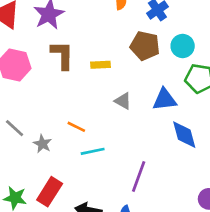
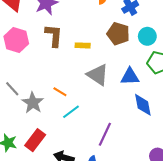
gray triangle: (123, 101) -> (98, 75), size x1.6
gray star: (42, 144) -> (33, 103), size x1.5
cyan line: (93, 151) -> (71, 112), turned -30

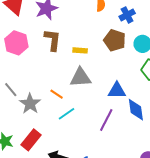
gray triangle: (98, 75) -> (81, 77), moved, turned -40
blue triangle: (130, 77) -> (117, 91), moved
purple line: (105, 134) -> (106, 120), moved

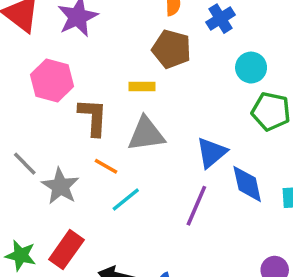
brown L-shape: (53, 40) -> (93, 117), moved
brown pentagon: (115, 40) -> (171, 49), moved
pink hexagon: (16, 43) -> (52, 81), moved
blue triangle: (117, 91) -> (212, 153), turned -36

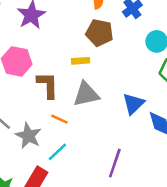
cyan line: (126, 200) -> (57, 152), moved
purple line: (196, 206) -> (115, 163), moved

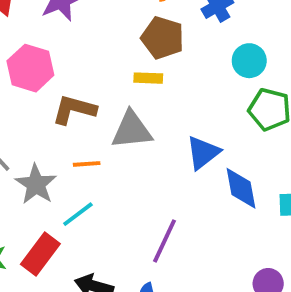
yellow rectangle: (81, 61) -> (148, 78), moved
brown L-shape: (48, 85) -> (74, 110), turned -80
orange line: (59, 119) -> (87, 164), turned -35

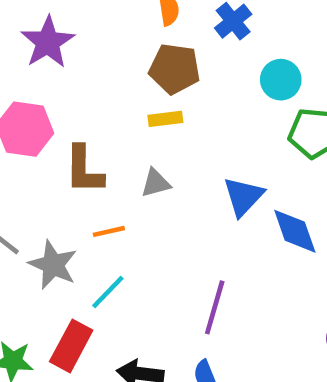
brown L-shape: (74, 110) -> (84, 170), turned -96
gray triangle: (132, 130) -> (156, 183), size x0.6

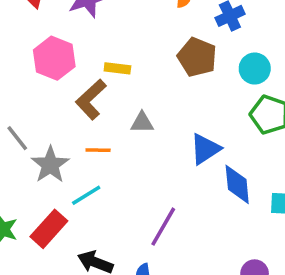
brown pentagon: (175, 69) -> (197, 57), moved
yellow rectangle: (165, 119) -> (117, 68), moved
brown L-shape: (84, 170) -> (91, 99), turned 33

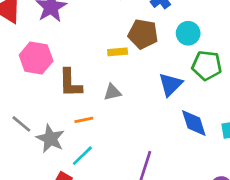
yellow rectangle: (117, 68) -> (118, 52), moved
brown L-shape: (91, 99) -> (70, 83), turned -36
blue triangle: (205, 149) -> (170, 84), moved

